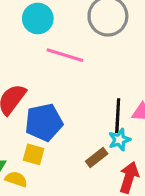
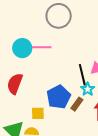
cyan circle: (38, 18) -> (22, 48), moved
blue pentagon: (44, 122) -> (59, 97), moved

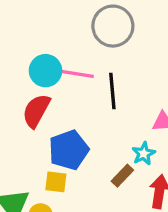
black line: (82, 75) -> (112, 91), moved
red semicircle: (15, 84) -> (36, 111), moved
blue pentagon: (59, 97) -> (69, 150), moved

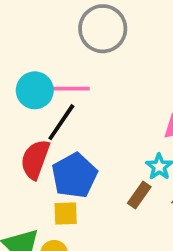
black line: (112, 91) -> (61, 122), moved, turned 48
red semicircle: (36, 111) -> (35, 159), moved

